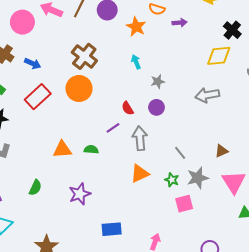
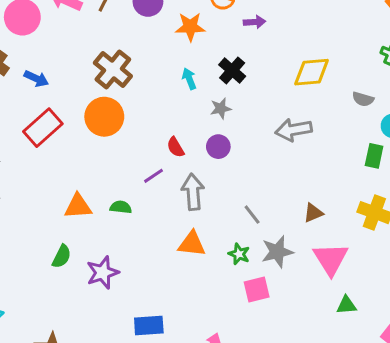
orange star: (136, 27) -> (190, 27), turned -30
black cross: (232, 30) -> (232, 70), moved
orange triangle: (140, 173) -> (192, 244), turned 30
green semicircle: (35, 188) -> (62, 256), moved

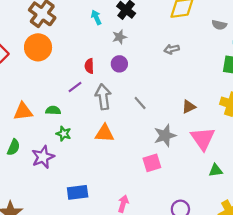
gray arrow: (294, 130) -> (172, 49), size x0.6
red semicircle: (176, 147) -> (89, 66), turned 32
gray line: (252, 215) -> (140, 103), moved
green star: (239, 254) -> (64, 134), moved

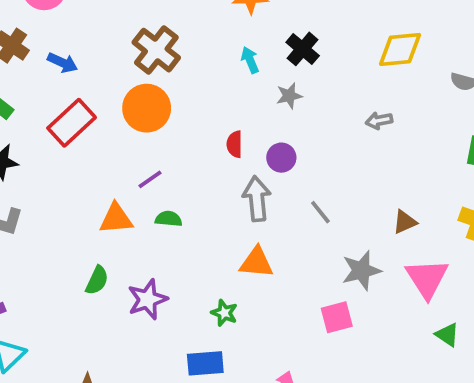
purple circle: (119, 64) -> (281, 158), moved
purple line: (75, 87) -> (150, 179), moved
green star: (64, 134) -> (224, 313), moved
green triangle: (216, 170) -> (447, 335), turned 40

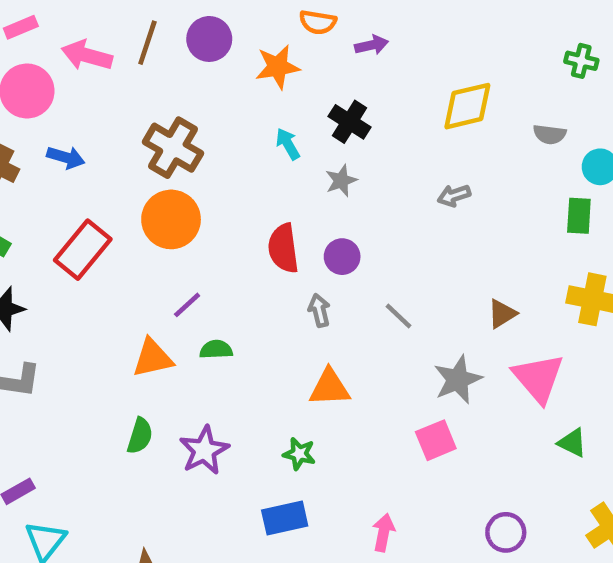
blue arrow: (63, 63) -> (66, 157), moved
red semicircle: (235, 144) -> (283, 248), size x1.5
gray arrow: (257, 199) -> (319, 310), size x0.6

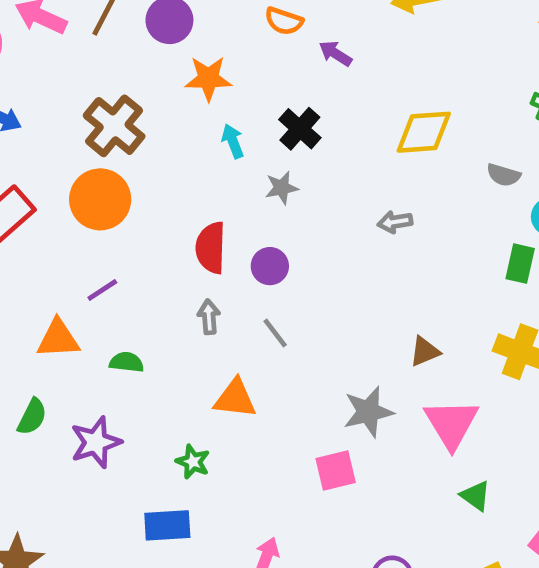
purple arrow: (372, 45) -> (335, 53), turned -144
orange star: (278, 67) -> (208, 78), moved
gray arrow: (319, 310) -> (209, 317), moved
gray line: (398, 316) -> (275, 333), moved
green semicircle: (216, 350) -> (127, 362), moved

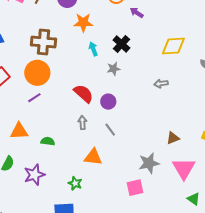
brown cross: (114, 126) -> (44, 42), turned -35
red semicircle: (211, 248) -> (84, 94), turned 130
purple line: (102, 290) -> (34, 98), moved

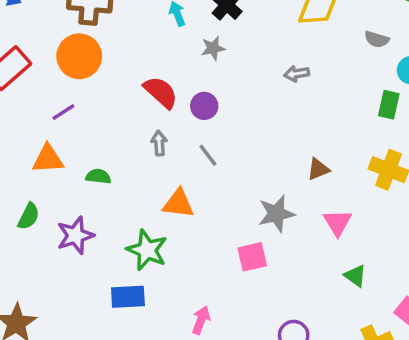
purple line: (34, 98) -> (63, 112), moved
pink triangle: (184, 168) -> (338, 223), size x0.7
green star: (75, 183) -> (147, 250), size x1.6

